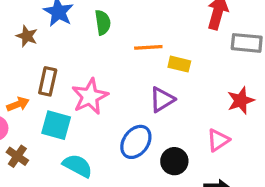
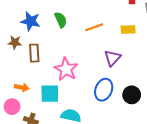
yellow rectangle: (179, 64) -> (128, 29), moved
brown rectangle: (48, 81) -> (34, 53), moved
orange arrow: (18, 104) -> (22, 87), turned 48

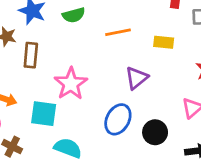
green semicircle: (61, 20) -> (74, 15), turned 91

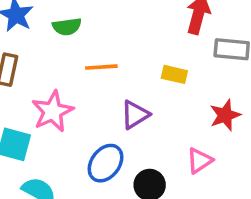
orange line: (118, 32) -> (101, 67), moved

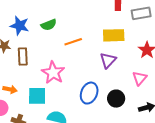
yellow rectangle: (174, 74) -> (114, 35), size x1.5
purple triangle: (135, 115) -> (108, 60), moved

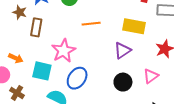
blue ellipse: (89, 93) -> (77, 78), moved
black circle: (116, 99) -> (123, 82), moved

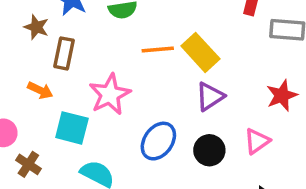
yellow rectangle: (134, 26) -> (200, 52), moved, turned 35
orange arrow: (16, 58) -> (40, 90), moved
blue ellipse: (77, 78) -> (158, 141), moved

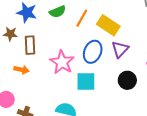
orange line: (158, 49) -> (82, 18), moved, turned -42
cyan square: (72, 128) -> (86, 81), moved
blue ellipse: (158, 141) -> (93, 52), moved

